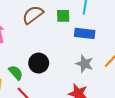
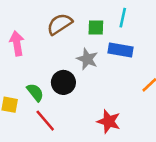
gray star: (85, 64) -> (87, 59), moved

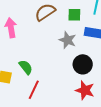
black circle: (63, 82) -> (83, 64), moved
red line: (45, 121) -> (34, 90), turned 66

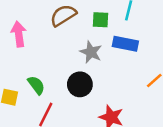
black circle: (83, 64) -> (80, 84), moved

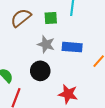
blue rectangle: (125, 44) -> (72, 47), moved

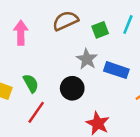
green square: (51, 18) -> (100, 30), turned -32

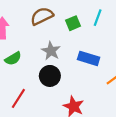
gray star: (87, 59) -> (51, 51), moved
green semicircle: (31, 83) -> (13, 59), moved, turned 91

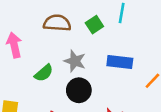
brown semicircle: (42, 16) -> (57, 23), turned 40
green semicircle: (13, 59) -> (44, 73), moved

